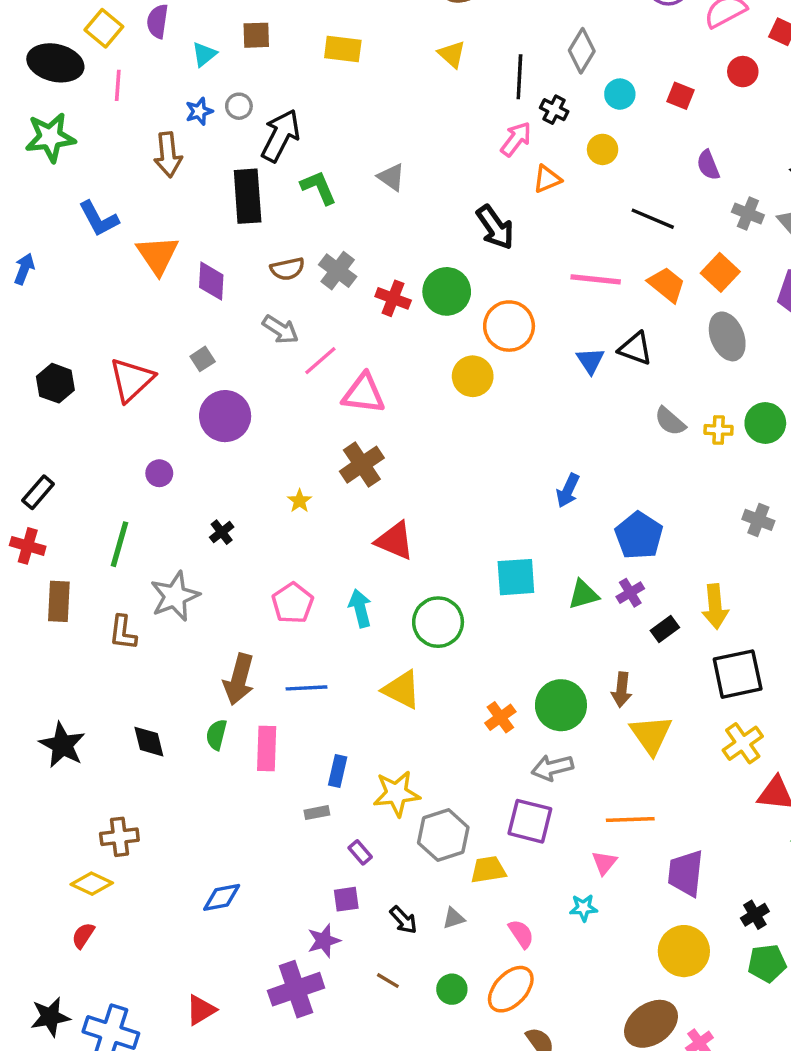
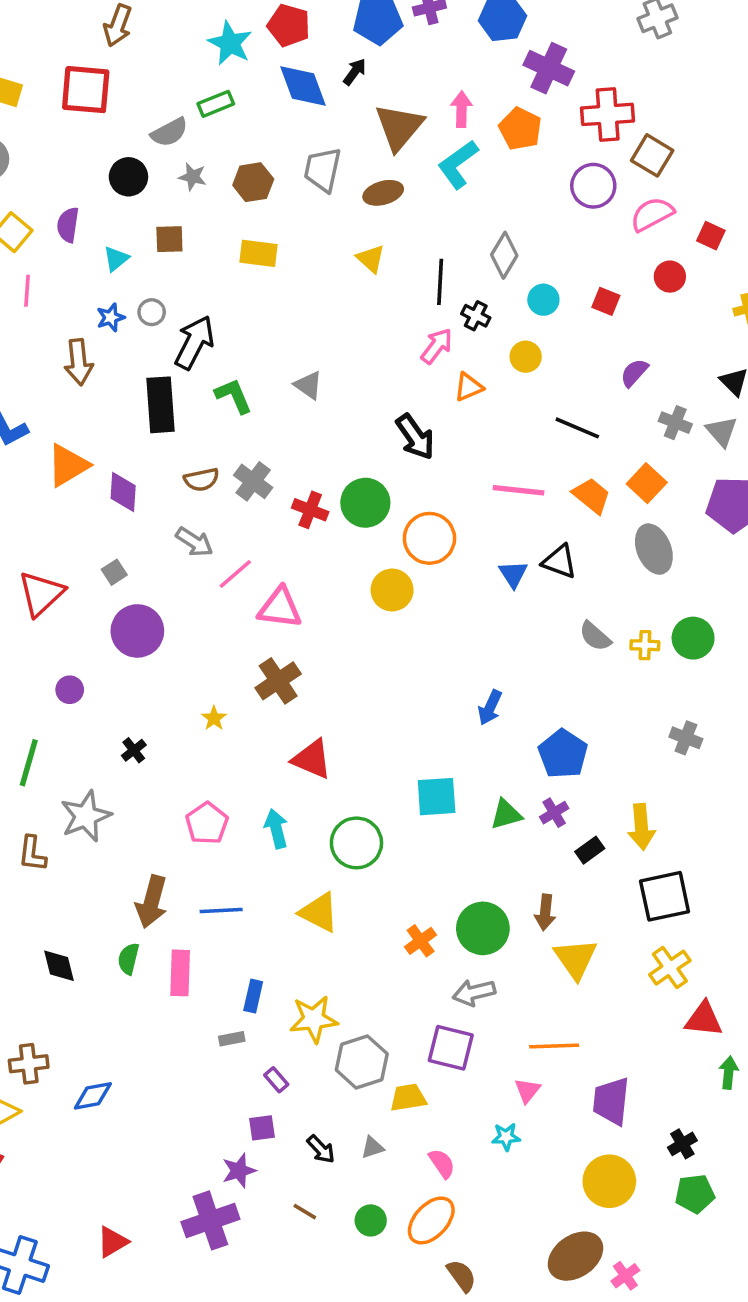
purple semicircle: (708, 165) -> (634, 373), turned 64
orange triangle: (158, 255) -> (68, 465), turned 33
blue diamond: (222, 897) -> (93, 1096), moved

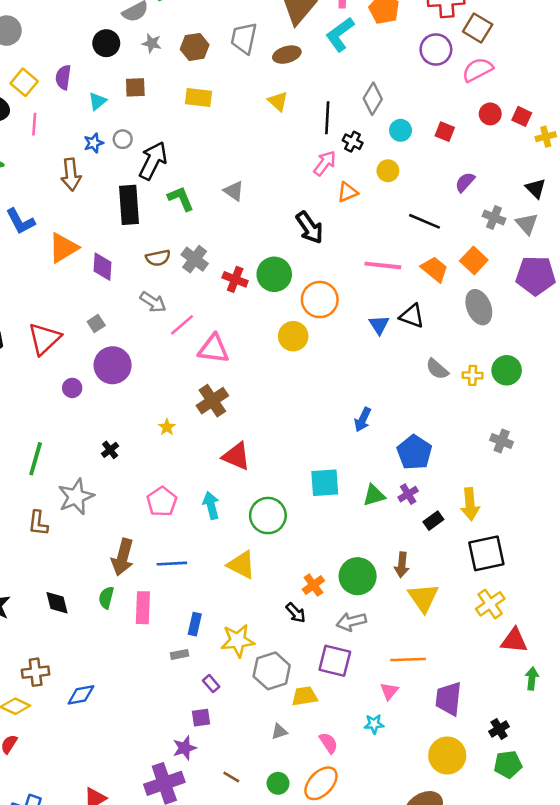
red square: (711, 236) -> (522, 116), moved
purple circle: (70, 690) -> (72, 388), moved
black arrow: (321, 1149) -> (296, 613), moved

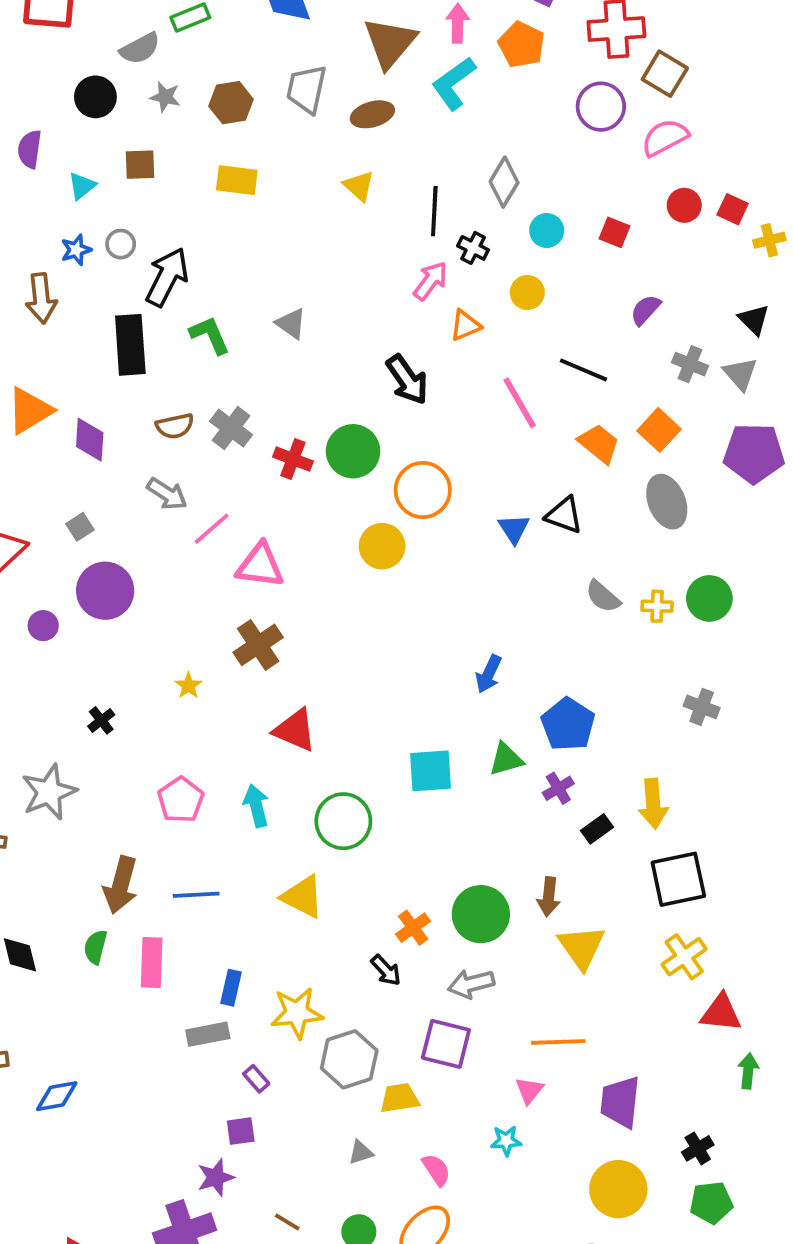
pink line: (383, 265) -> (520, 403), moved, turned 54
green triangle: (374, 495) -> (506, 759), moved
gray rectangle: (180, 654) -> (208, 1034), size x1.5

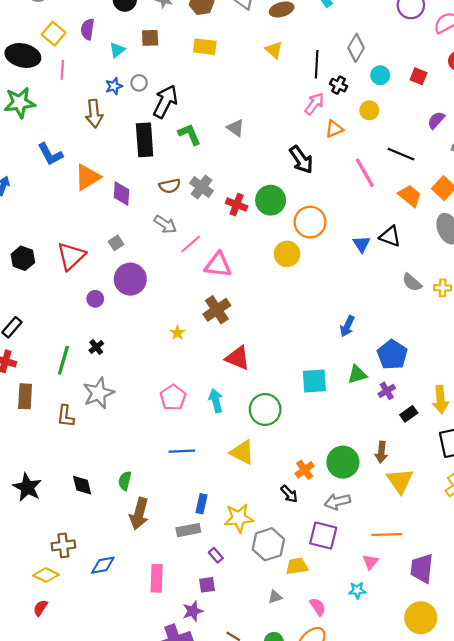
black cross: (101, 720) -> (96, 347), moved
brown arrow: (121, 885) -> (139, 514), moved
pink rectangle: (152, 963) -> (157, 578), moved

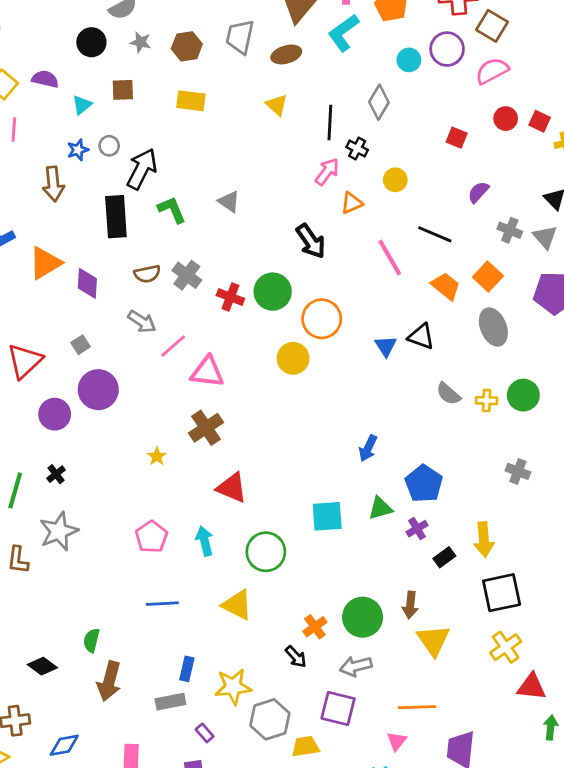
purple semicircle: (88, 29) -> (45, 79), turned 95
cyan circle: (380, 75) -> (409, 60), moved
purple circle: (95, 299) -> (55, 414), size x1.5
black diamond: (82, 485) -> (42, 666), moved, turned -40

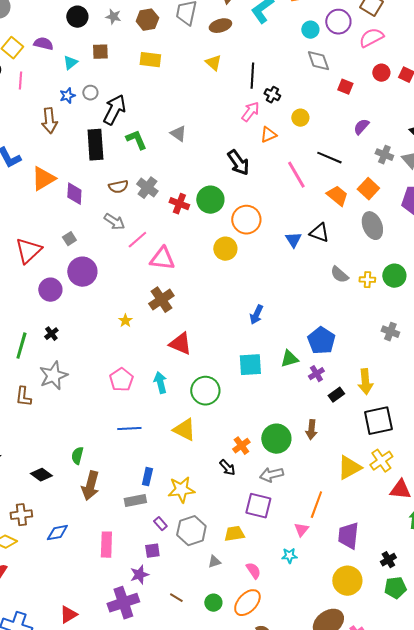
gray diamond: (379, 102) -> (318, 61), moved, turned -50
blue arrow: (368, 448) -> (256, 315), moved
yellow triangle: (433, 640) -> (349, 468), moved, turned 36
orange line: (417, 707) -> (316, 505), turned -68
gray hexagon: (270, 719) -> (191, 531), moved

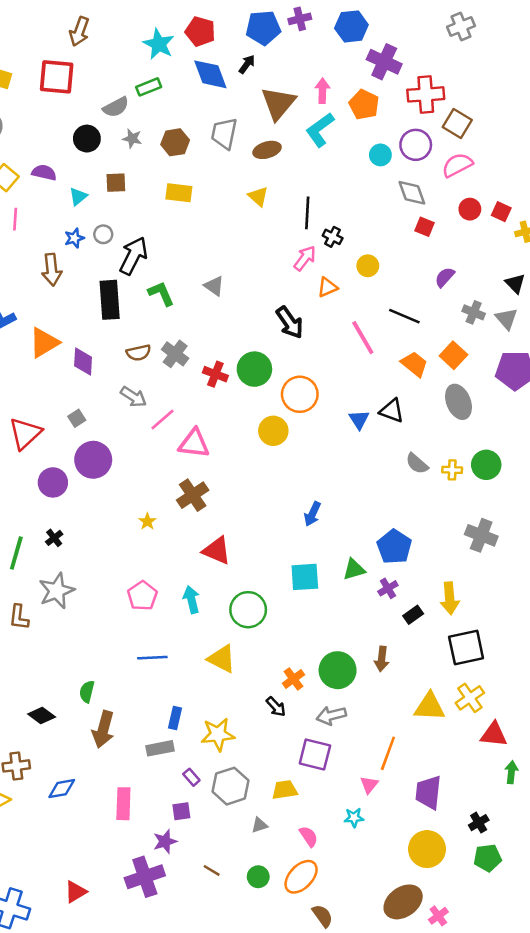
gray diamond: (318, 61) -> (412, 193), moved
gray cross: (390, 332) -> (481, 535), size x1.4
yellow triangle: (349, 468) -> (430, 707), turned 32

